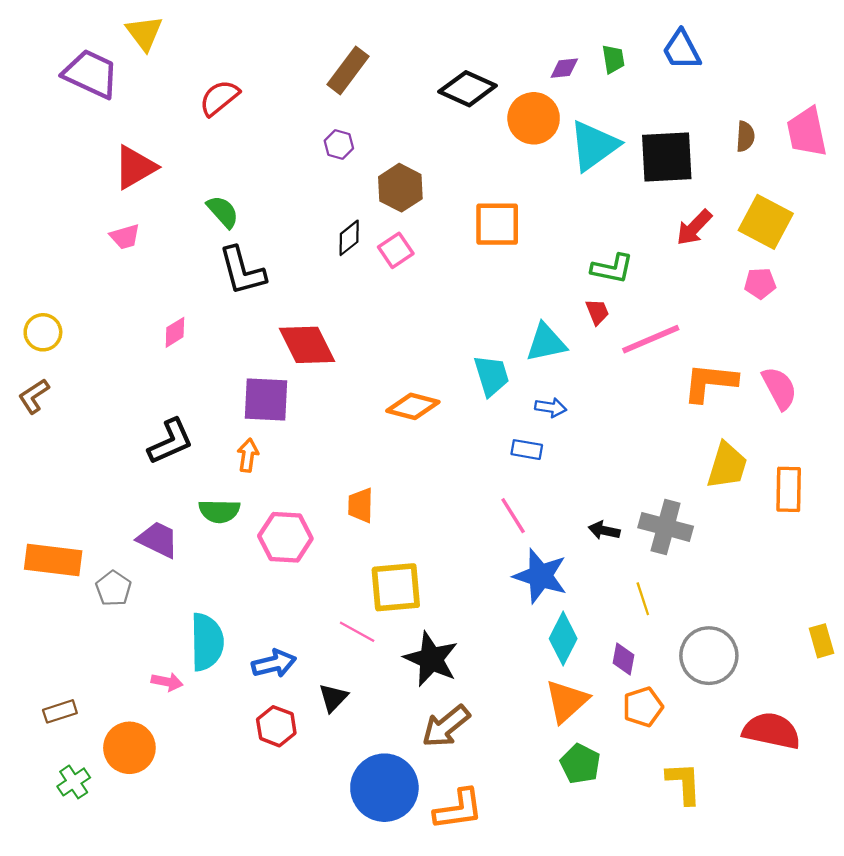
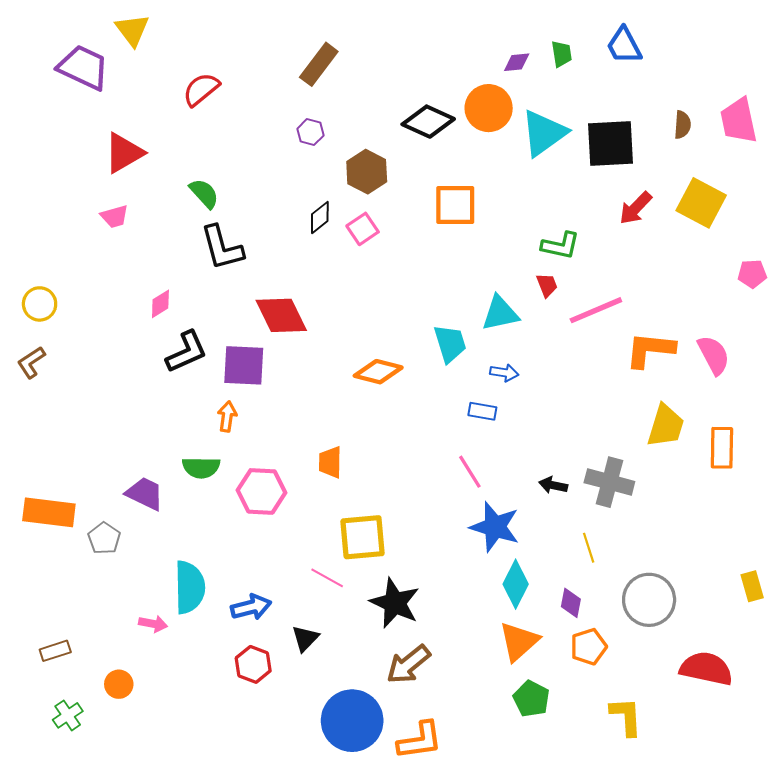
black diamond: (468, 89) -> (428, 122), moved
pink pentagon: (760, 283) -> (752, 274), moved
black L-shape: (170, 442) -> (186, 352), moved
orange circle: (129, 748) -> (119, 684), size x0.6

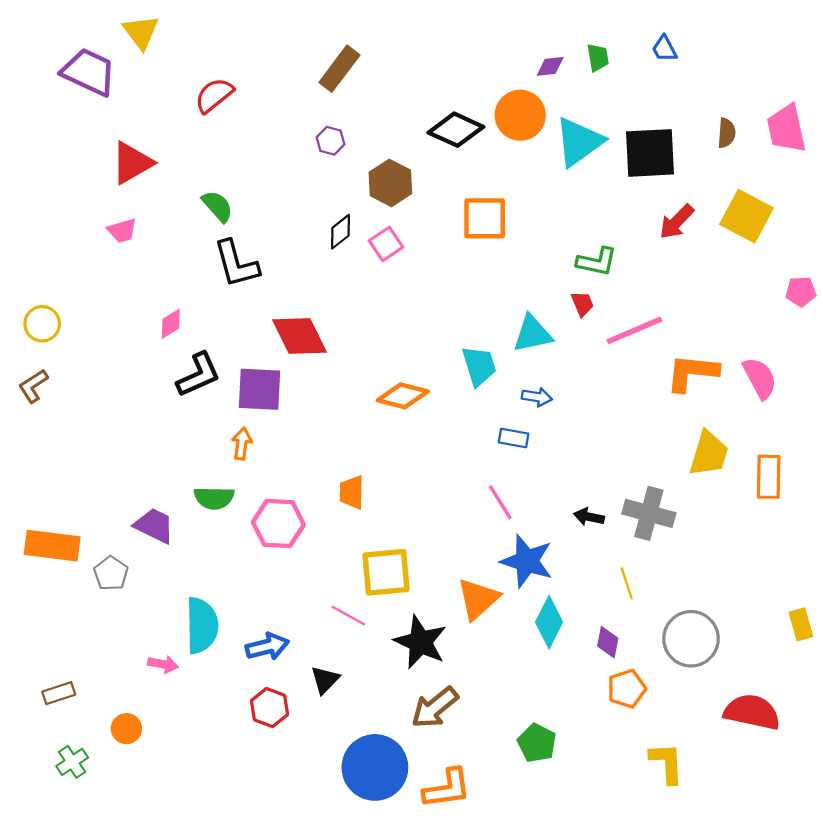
blue trapezoid: (624, 46) -> (664, 49), size x0.7
orange triangle: (519, 641) -> (478, 599), moved
green pentagon: (531, 699) -> (537, 743), moved

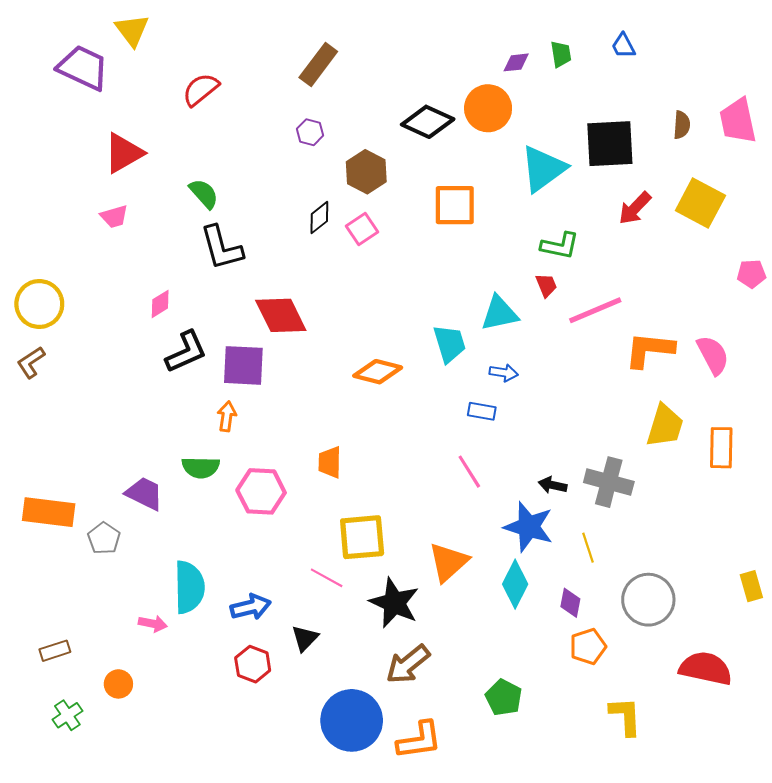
cyan triangle: (579, 142) -> (543, 169), moved
yellow circle: (42, 324) -> (39, 304), size x1.4
blue star: (527, 561) -> (529, 527), moved

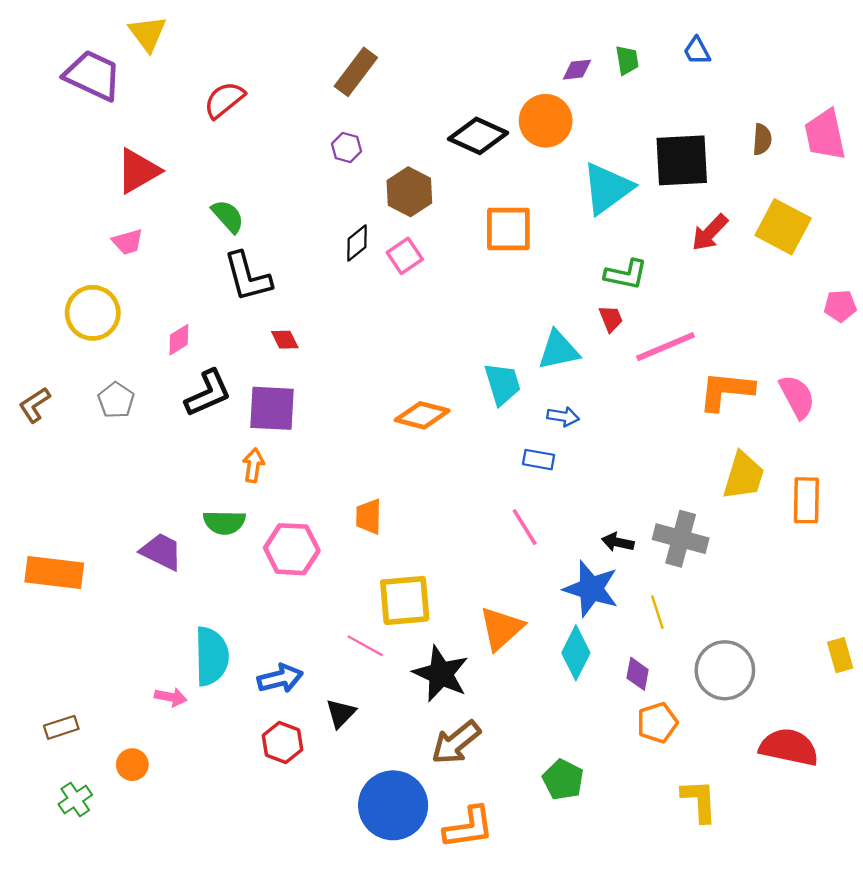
yellow circle: (39, 304) -> (93, 313), moved
red diamond: (281, 315) -> (285, 340), moved, size x0.5
gray pentagon: (104, 538) -> (116, 400), moved

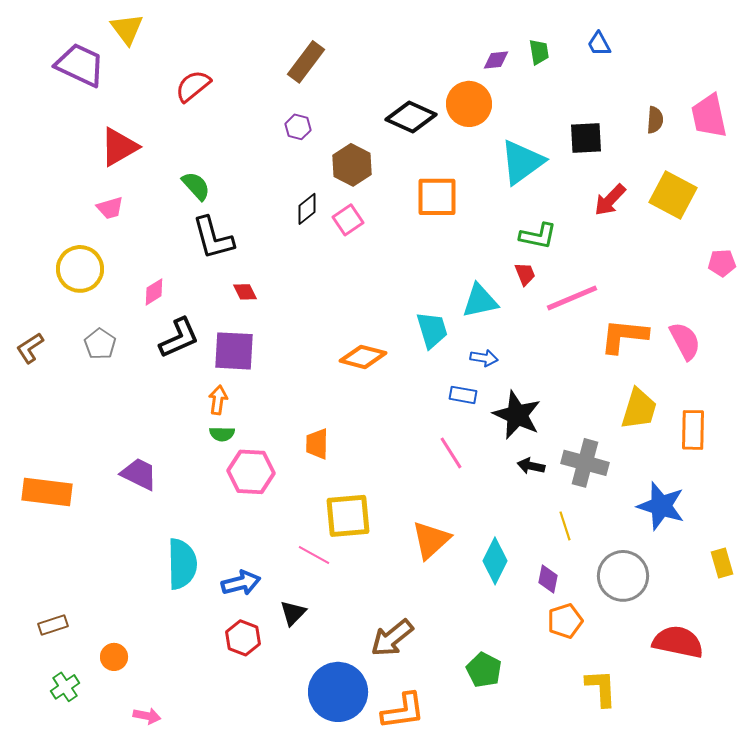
black square: (682, 160) -> (586, 138), size x0.7
green semicircle: (224, 522) -> (222, 434), moved, size x0.7
blue star: (591, 589) -> (661, 506), moved
black star: (441, 674) -> (517, 415), moved
pink arrow: (171, 697) -> (147, 716), moved

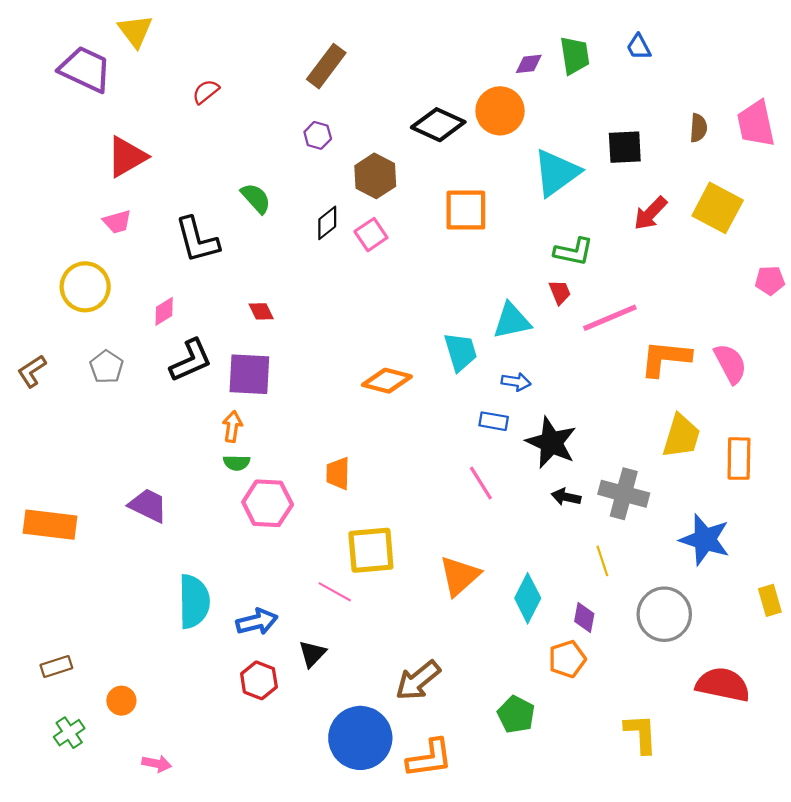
green trapezoid: (539, 52) -> (575, 55), size x1.4
red semicircle: (193, 86) -> (206, 92), size x0.7
green semicircle: (196, 186) -> (256, 198), moved
black L-shape: (213, 238) -> (197, 240), moved
orange pentagon: (565, 621) -> (567, 659), moved

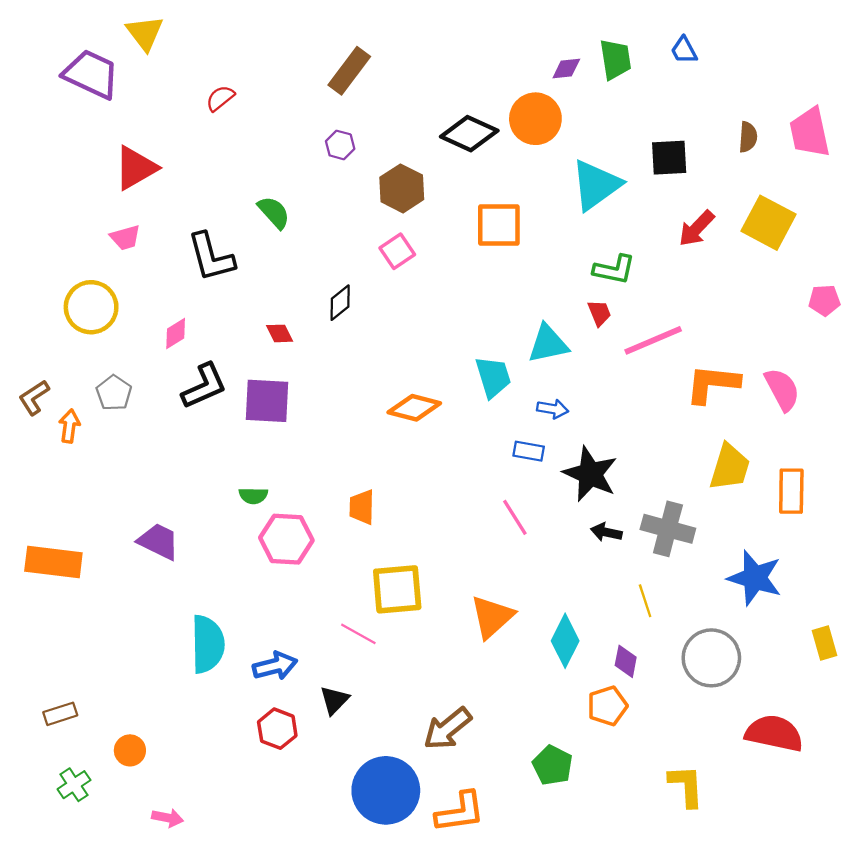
black diamond: (327, 223) -> (340, 303), moved
orange arrow: (232, 427) -> (69, 426), moved

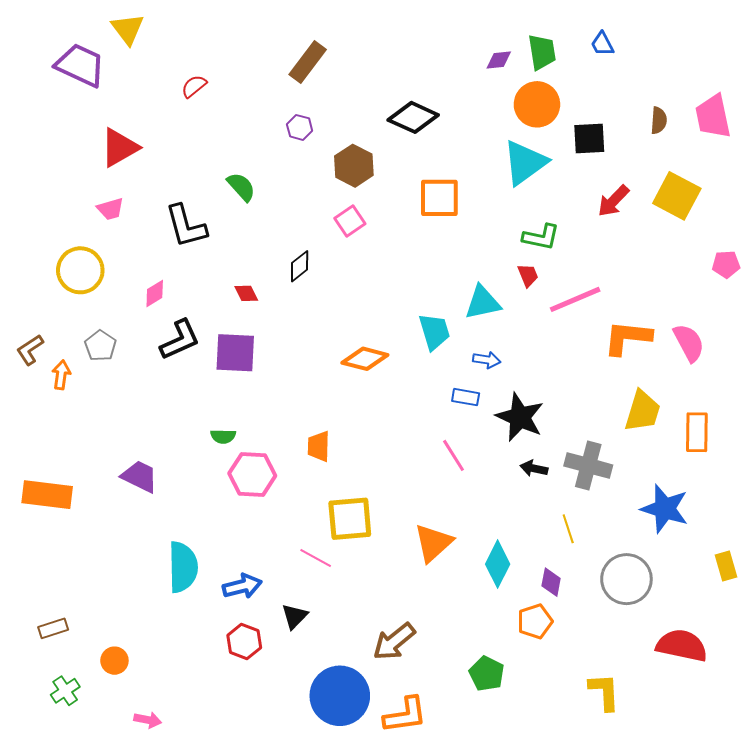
orange circle: (535, 119) -> (537, 104), moved

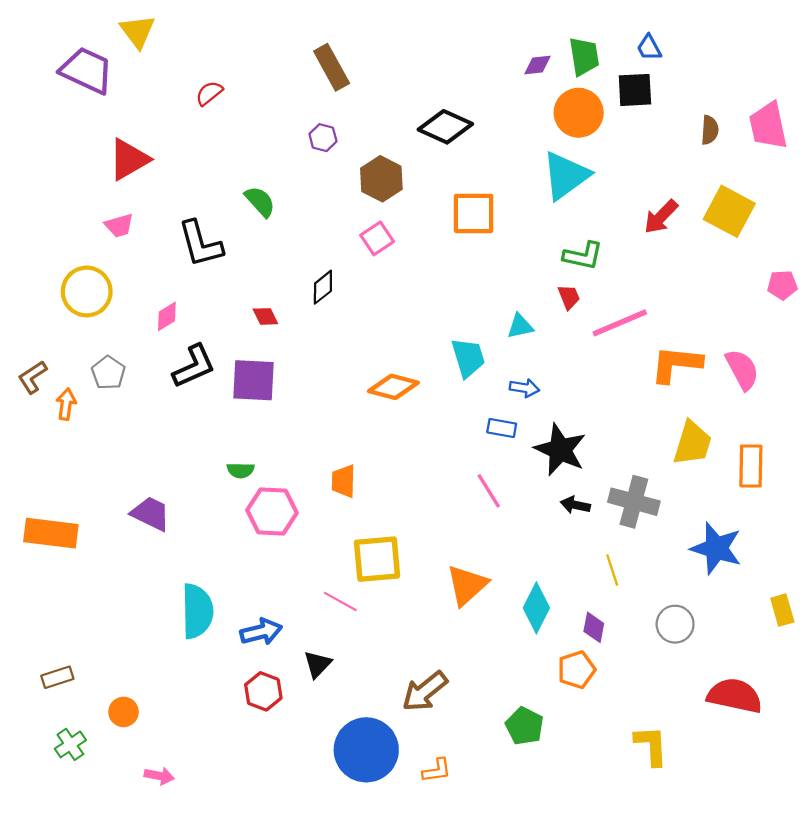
brown rectangle: (308, 62) -> (332, 67), turned -66
black square: (589, 139) -> (635, 90), moved
cyan triangle: (483, 302) -> (520, 326), size x0.7
gray circle: (626, 579) -> (675, 624), size x0.7
orange L-shape: (405, 715) -> (437, 770), size x0.6

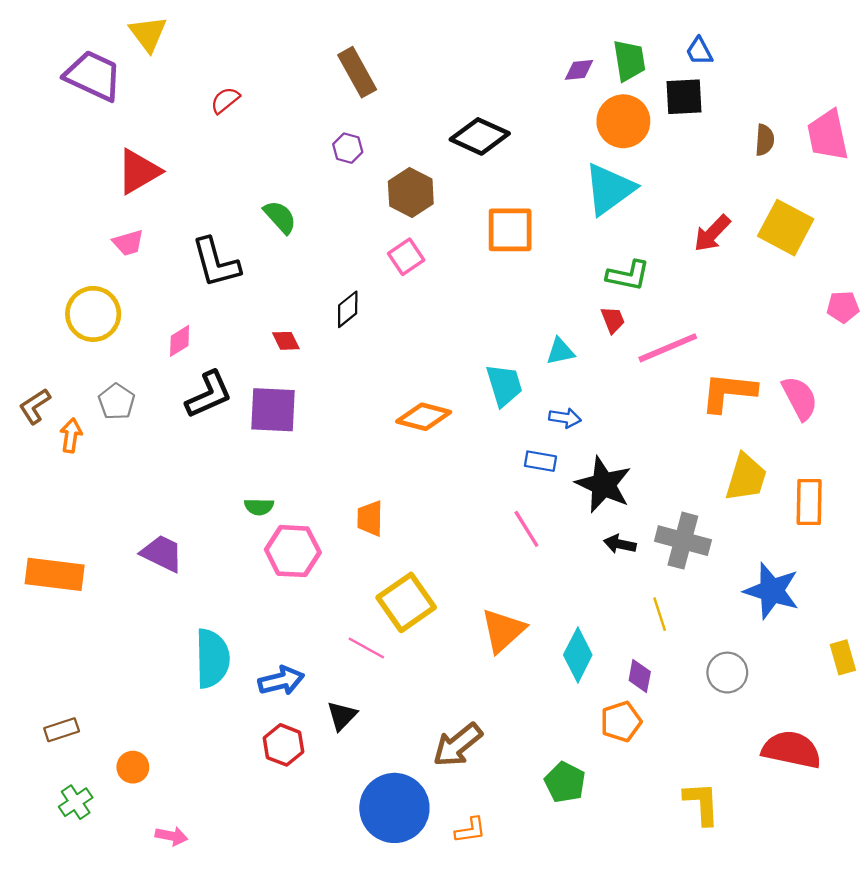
yellow square: (377, 559) -> (406, 602), turned -30

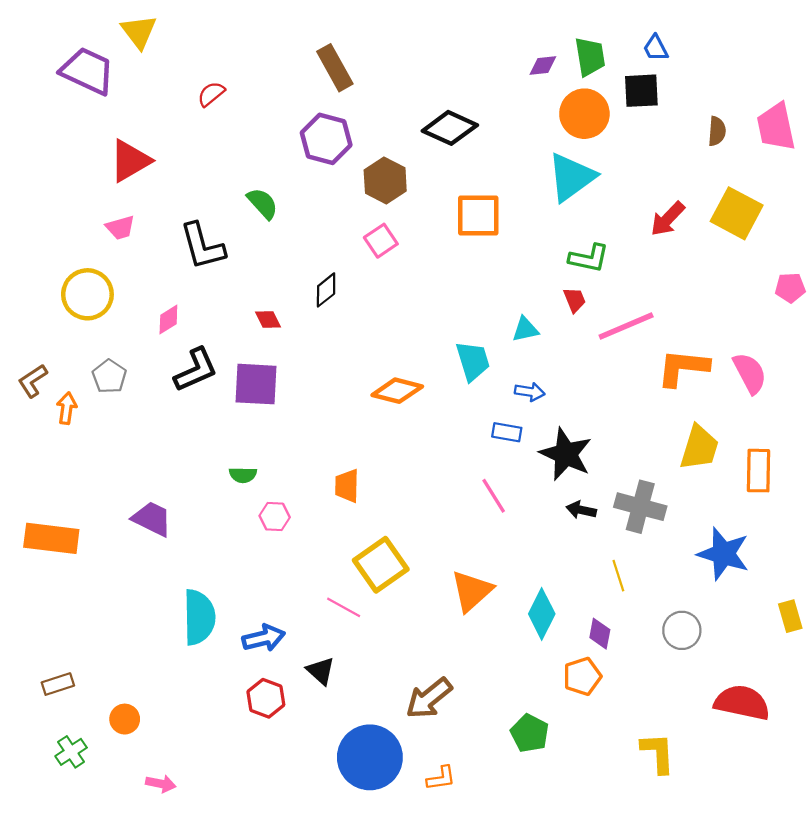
purple hexagon: (348, 148) -> (326, 139), size x1.8
pink hexagon: (293, 551) -> (275, 517), size x0.6
black triangle: (342, 716) -> (321, 671), turned -32

